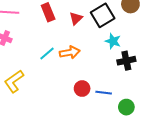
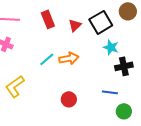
red circle: (82, 89) -> (69, 99), moved
blue line: (104, 93) -> (110, 92), moved

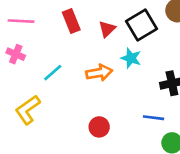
cyan star: (111, 47) -> (131, 58), moved
cyan line: (47, 59) -> (53, 73), moved

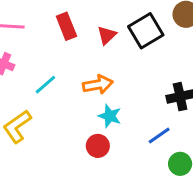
cyan star: (131, 58) -> (110, 116), moved
blue line: (153, 118) -> (159, 135), turned -42

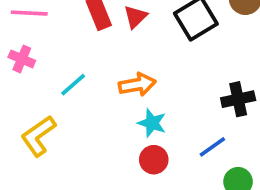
red triangle: (107, 35) -> (135, 17), moved
red circle: (98, 146) -> (154, 160), moved

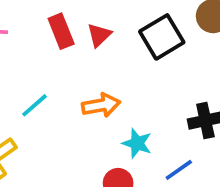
cyan star: (152, 123) -> (137, 143), moved

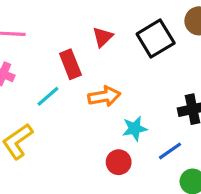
red rectangle: (61, 31) -> (70, 64), moved
cyan star: (137, 143) -> (135, 128), turned -30

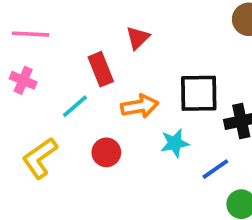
black square: (156, 39) -> (199, 93), moved, turned 30
red circle: (119, 162) -> (106, 152), moved

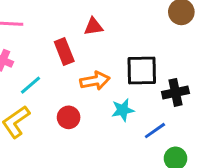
red triangle: (138, 38) -> (93, 27), turned 36
cyan line: (75, 106) -> (30, 85), moved

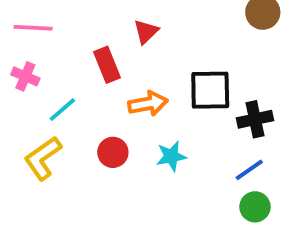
red triangle: (93, 27) -> (146, 32), turned -36
cyan star: (123, 110) -> (171, 156), moved
blue line: (155, 131) -> (249, 170), moved

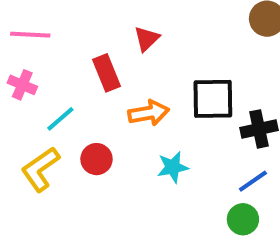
red circle: (113, 152) -> (97, 159), moved
green circle: (255, 207) -> (243, 219), moved

